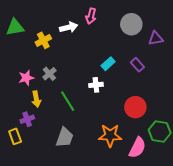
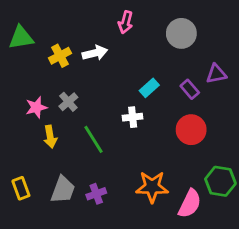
white arrow: (69, 27) -> (95, 53), moved
purple triangle: (156, 38) -> (216, 74), moved
red circle: (135, 107) -> (191, 130), moved
purple cross: (27, 119) -> (96, 194), moved
gray trapezoid: (65, 137) -> (63, 190), moved

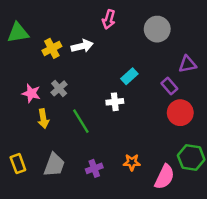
purple rectangle: (190, 89) -> (169, 86), moved
pink star: (36, 107) -> (31, 93), turned 30
red circle: (191, 130) -> (180, 113), moved
orange star: (152, 187) -> (132, 162), size x0.6
purple cross: (96, 194) -> (94, 168), moved

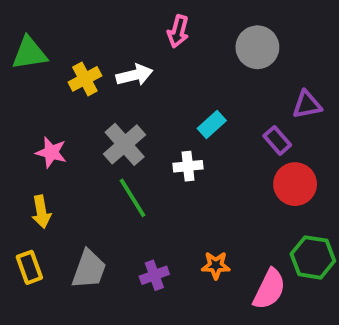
gray cross: (59, 88) -> (125, 144), moved, size x1.5
yellow arrow: (43, 119) -> (41, 212), moved

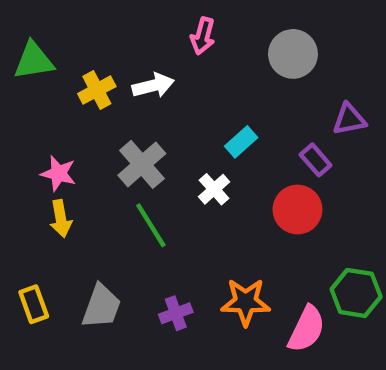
white cross: (188, 166) -> (214, 189), turned -36
red circle: (295, 184) -> (297, 210), moved
yellow arrow: (41, 212) -> (61, 219), moved
orange star: (216, 265) -> (246, 302), size x1.5

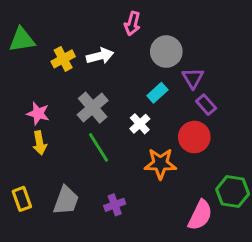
gray circle: (293, 54) -> (166, 52), moved
purple triangle: (349, 119) -> (193, 78), moved, turned -50
orange star: (246, 302) -> (160, 164), moved

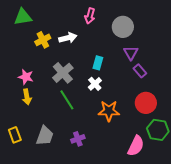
green triangle: (22, 40) -> (23, 17), moved
gray circle: (166, 52) -> (123, 27), moved
cyan rectangle: (157, 93) -> (98, 63), moved, turned -32
red circle: (194, 137) -> (146, 103), moved

